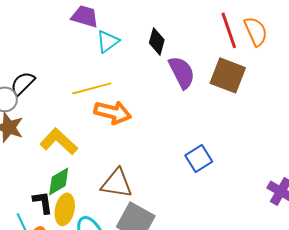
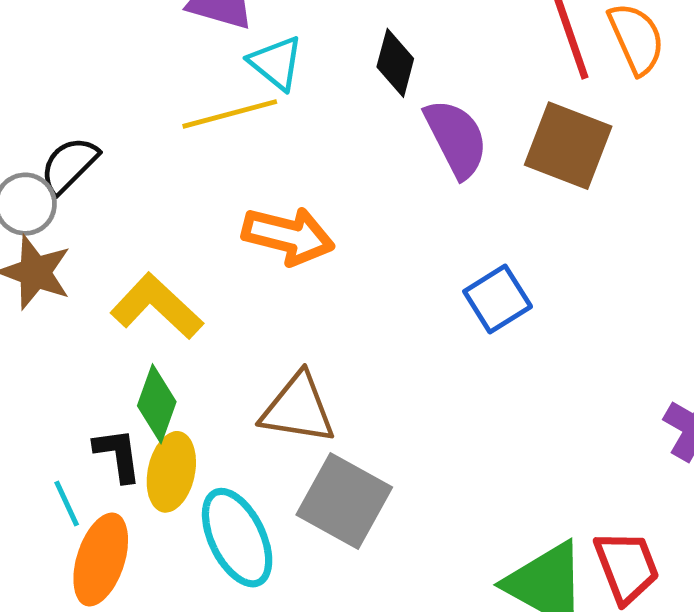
cyan triangle: (108, 41) -> (276, 63), turned -45
yellow line: (92, 88) -> (230, 114), moved
blue square: (199, 158) -> (498, 299), moved
green diamond: (59, 181) -> (157, 404), turned -40

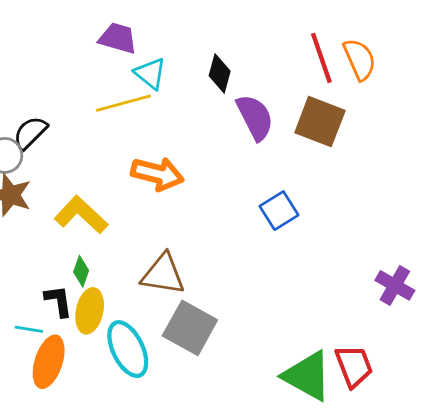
green diamond: (157, 404) -> (81, 271), size x0.7
cyan line: (67, 504) -> (29, 329), turned -56

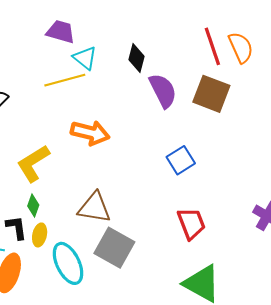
yellow L-shape: (81, 215) -> (33, 163), turned -75
yellow ellipse: (90, 311) -> (40, 235), size x0.7
red trapezoid: (354, 366) -> (191, 223), moved

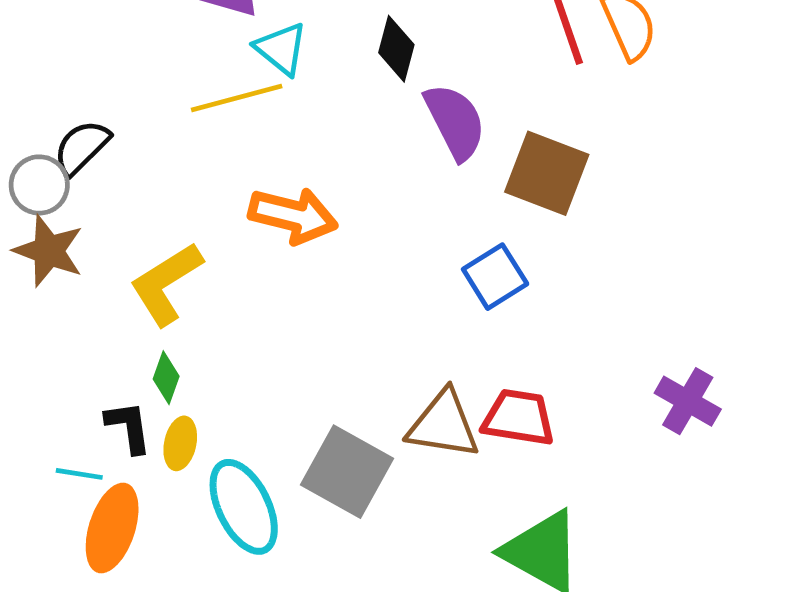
brown square: (211, 94) -> (547, 173), moved
brown triangle: (94, 208) -> (443, 425), moved
red trapezoid: (191, 223) -> (519, 418), turned -60

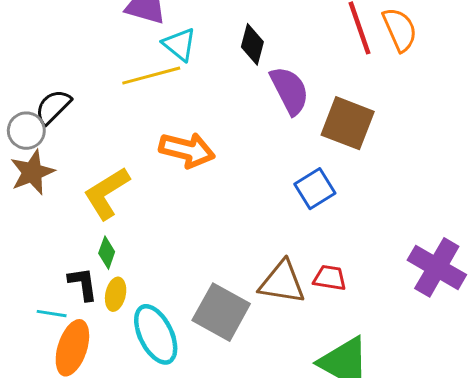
brown star: (49, 251) -> (32, 172), turned 30
purple cross: (688, 401) -> (437, 267), size x1.4
red trapezoid: (519, 418) -> (330, 278), size x0.7

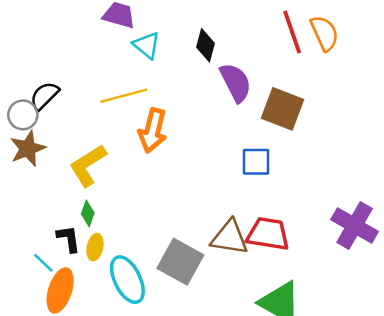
yellow line: (151, 76) -> (124, 96), moved
orange arrow: (187, 150) -> (153, 131), turned 90
blue square: (315, 189) -> (256, 162), turned 32
red trapezoid: (330, 278) -> (268, 234), size x1.6
cyan line: (52, 314) -> (43, 263), turned 35

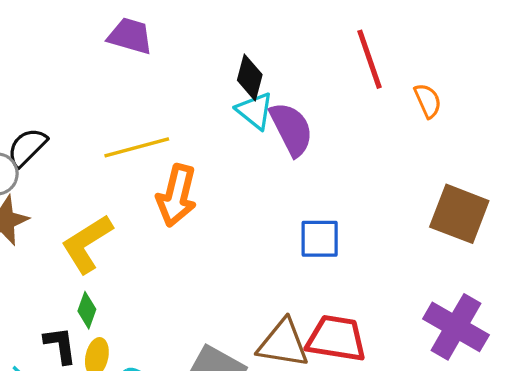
orange semicircle: (325, 33) -> (428, 101), moved, size x0.7
cyan triangle: (147, 45) -> (255, 111), moved
brown square: (282, 109) -> (459, 214), moved

